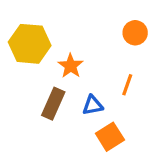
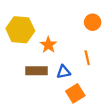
orange line: (127, 85) -> (87, 58), turned -32
brown rectangle: (53, 104) -> (36, 71), turned 66

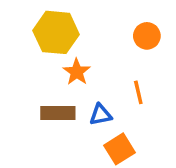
yellow hexagon: (20, 30) -> (56, 32), moved

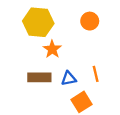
orange circle: (147, 36) -> (90, 21), moved
orange line: (138, 92) -> (96, 74), moved

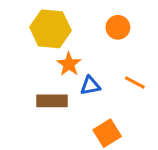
orange line: (96, 74) -> (135, 83), moved, turned -49
blue triangle: (69, 78) -> (90, 86), moved

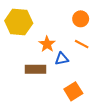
yellow hexagon: (50, 29) -> (19, 22), moved
orange line: (135, 83) -> (82, 44), moved

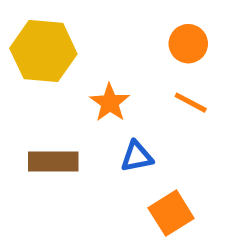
blue triangle: (62, 59) -> (137, 157), moved
brown rectangle: (35, 69) -> (53, 161), moved

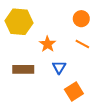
blue triangle: (137, 157) -> (59, 67), turned -48

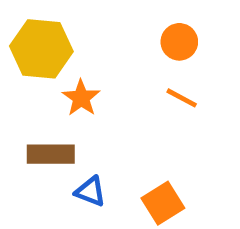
orange star: (48, 44) -> (81, 98), moved
blue triangle: (59, 67) -> (90, 191), moved, turned -40

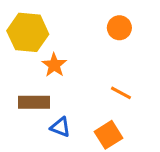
orange line: (182, 98) -> (121, 93), moved

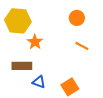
orange line: (121, 93) -> (82, 46), moved

